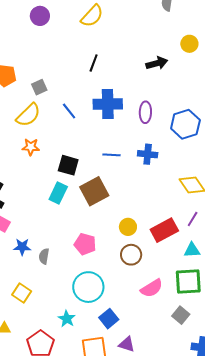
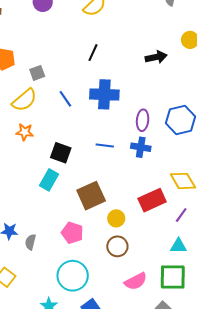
purple ellipse: (145, 112) -> (143, 120), moved
brown square: (94, 191) -> (91, 196), moved
red rectangle: (164, 230) -> (152, 200), moved

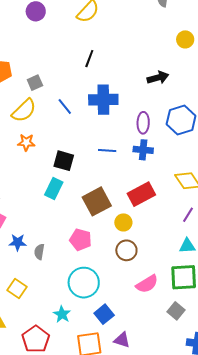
black arrow: (156, 57) -> (158, 78), moved
red rectangle: (152, 200) -> (141, 194), moved

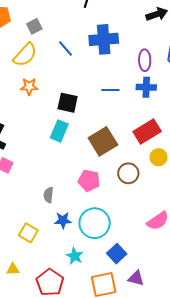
yellow circle: (123, 222) -> (159, 157), moved
blue star: (18, 242) -> (63, 220), moved
brown circle: (126, 250) -> (128, 173), moved

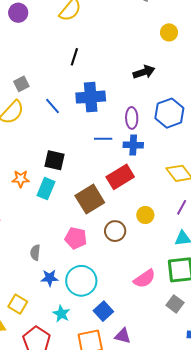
orange star: (29, 87) -> (21, 179), moved
blue line: (110, 90) -> (103, 139), moved
red rectangle: (147, 132) -> (120, 177), moved
yellow square: (28, 233) -> (18, 304), moved

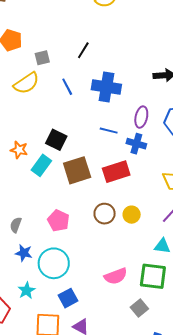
black line: (74, 57) -> (83, 50), moved
brown square: (90, 199) -> (77, 170), moved
brown circle: (115, 231) -> (105, 214), moved

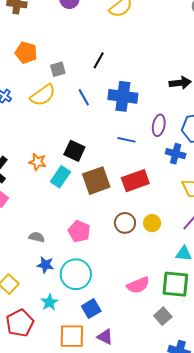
blue cross: (136, 144) -> (176, 154), moved
gray semicircle: (16, 225) -> (37, 237), turned 84

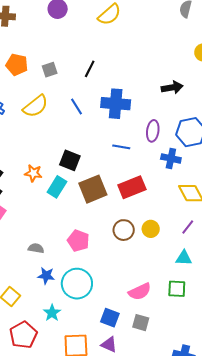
gray square: (58, 69) -> (50, 70), moved
green square: (175, 284) -> (177, 289), size x0.7
blue square: (91, 309) -> (110, 318), moved, turned -36
gray square: (163, 316) -> (141, 323), moved, turned -30

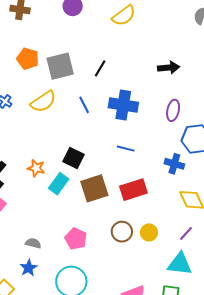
gray square: (50, 70) -> (60, 66), size x1.8
black arrow: (172, 87) -> (169, 68), moved
purple ellipse: (153, 131) -> (173, 110), moved
cyan triangle: (184, 258) -> (180, 264), size x1.5
blue star: (46, 276) -> (29, 268), moved, turned 30

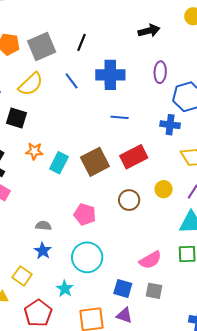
black square: (73, 158) -> (16, 118), moved
yellow circle: (149, 232) -> (164, 189), moved

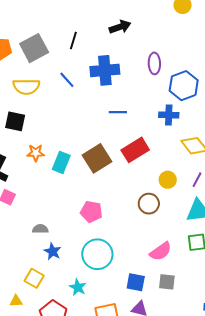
black arrow: (149, 31) -> (120, 27), moved
yellow semicircle: (31, 84) -> (26, 87), turned 48
brown circle: (129, 200) -> (149, 204), moved
gray semicircle: (43, 226) -> (40, 229), moved

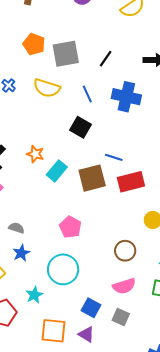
blue line: (118, 112) -> (114, 157), moved
black square: (15, 121) -> (81, 127), moved
brown circle: (149, 204) -> (125, 251), moved

